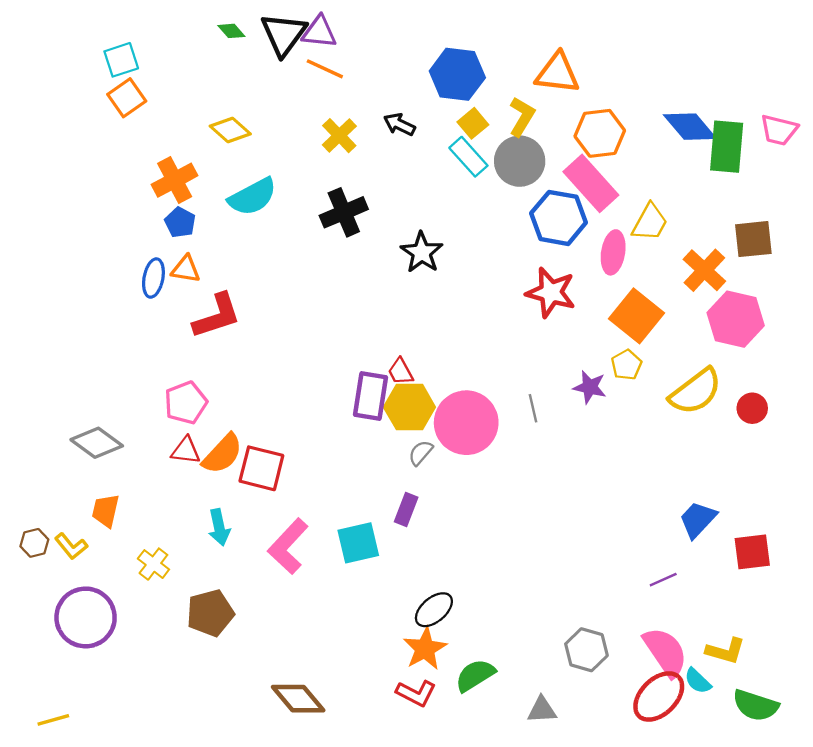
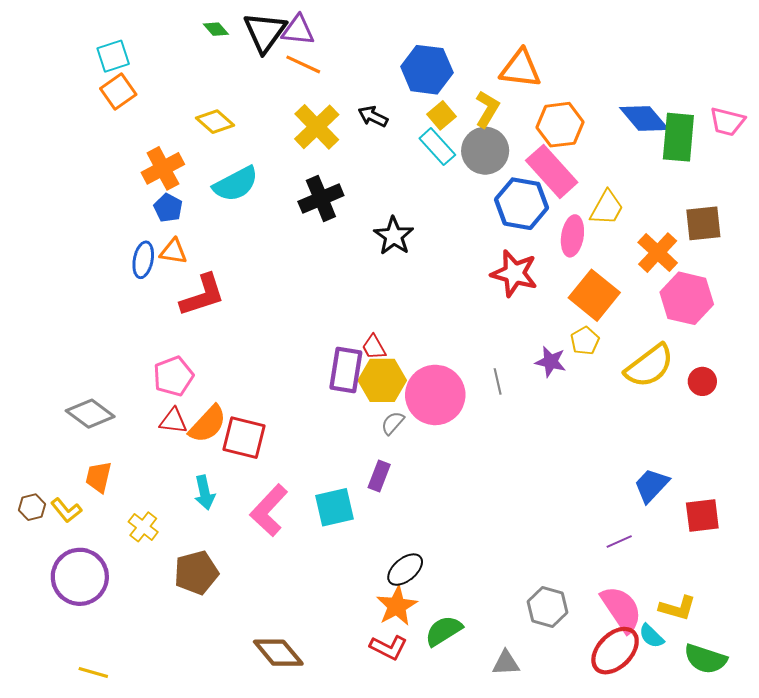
yellow cross: (339, 136) -> (317, 127), size x1.4
yellow line: (53, 720) -> (93, 672), moved, turned 32

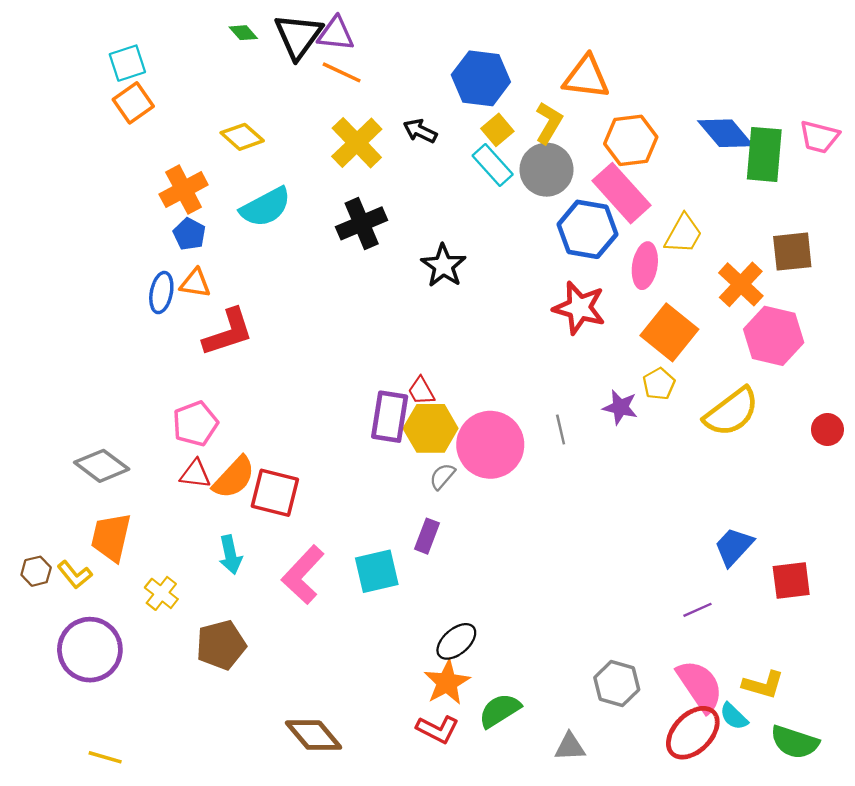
red circle: (702, 381) -> (827, 430), moved
orange trapezoid: (99, 477) -> (111, 537), size x1.4

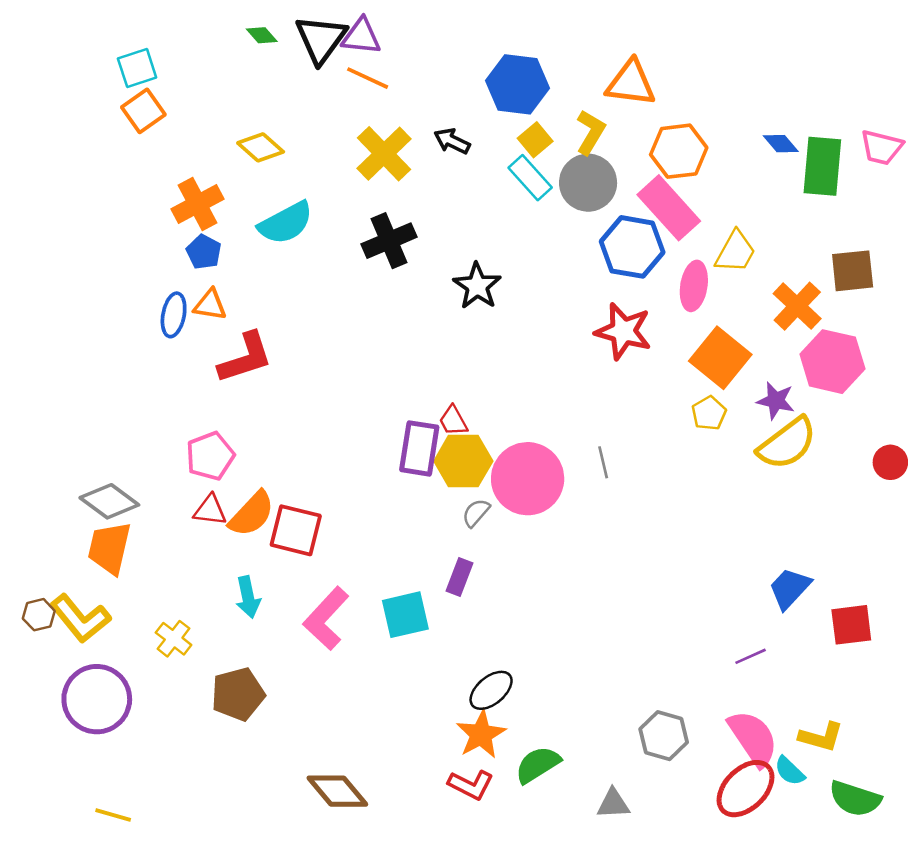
blue diamond: (726, 133) -> (781, 144), size x0.6
purple star: (620, 407) -> (776, 401), moved
orange trapezoid: (111, 537) -> (109, 548), moved
yellow L-shape: (75, 575) -> (80, 619), size x1.6

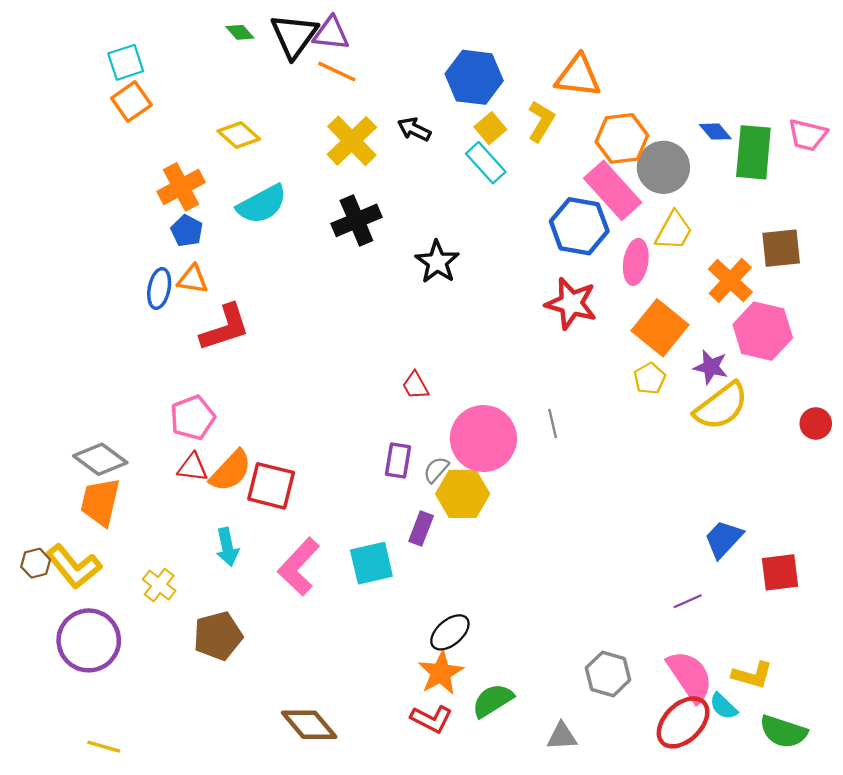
gray circle: (588, 183) -> (663, 167), moved
purple rectangle: (419, 448) -> (398, 460), moved, size x0.7
yellow hexagon: (463, 461) -> (463, 494), moved

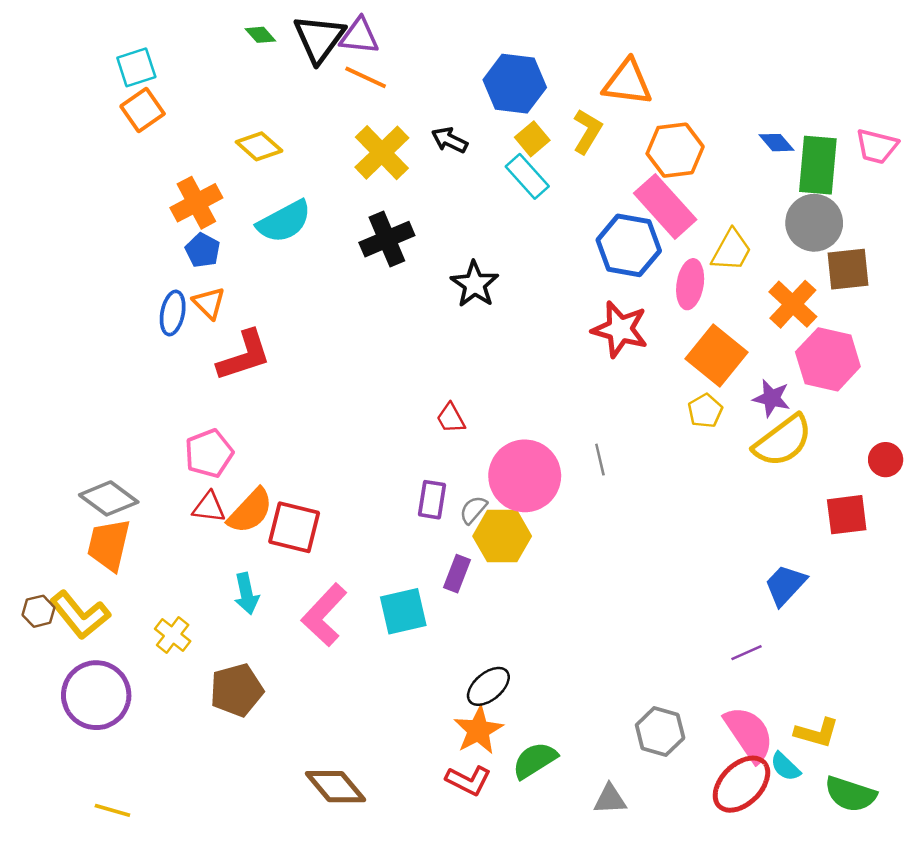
gray circle: (663, 167) -> (814, 223), moved
orange triangle: (193, 279) -> (209, 303), turned 36
red square: (780, 572) -> (847, 515), moved

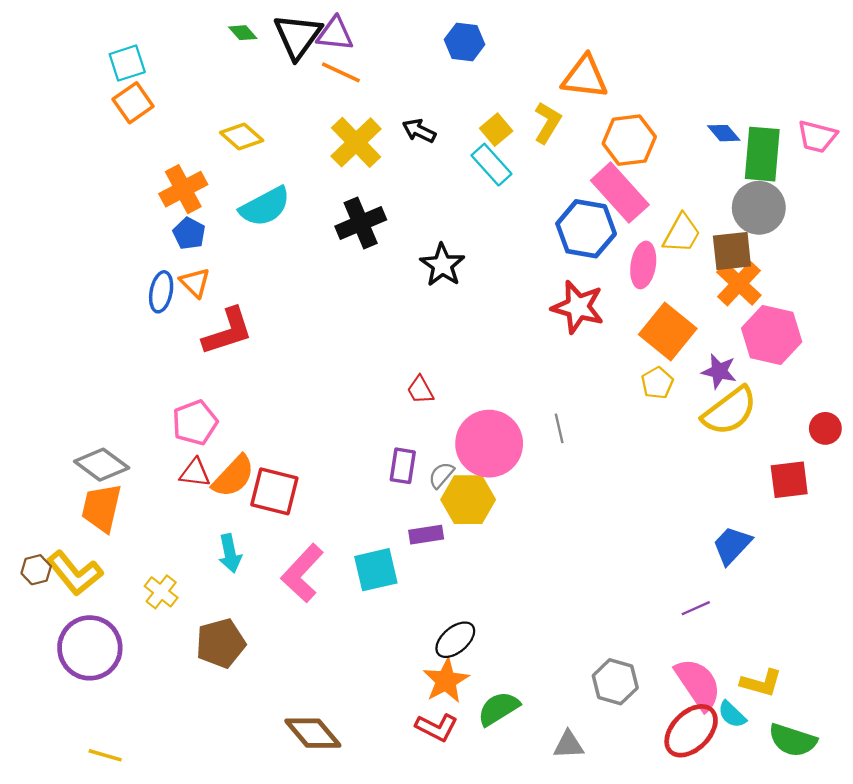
blue hexagon: (515, 84) -> (465, 42), moved, size x0.7
brown square: (848, 269) -> (732, 251), moved
purple rectangle: (457, 574) -> (426, 535), turned 60

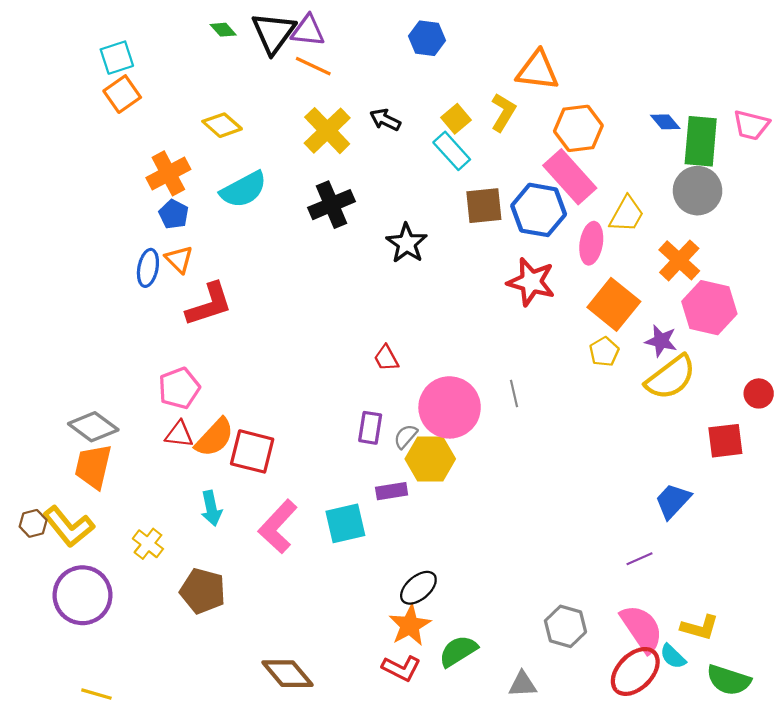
brown square: (732, 251) -> (484, 206), moved
brown pentagon: (221, 643) -> (203, 591), turned 30

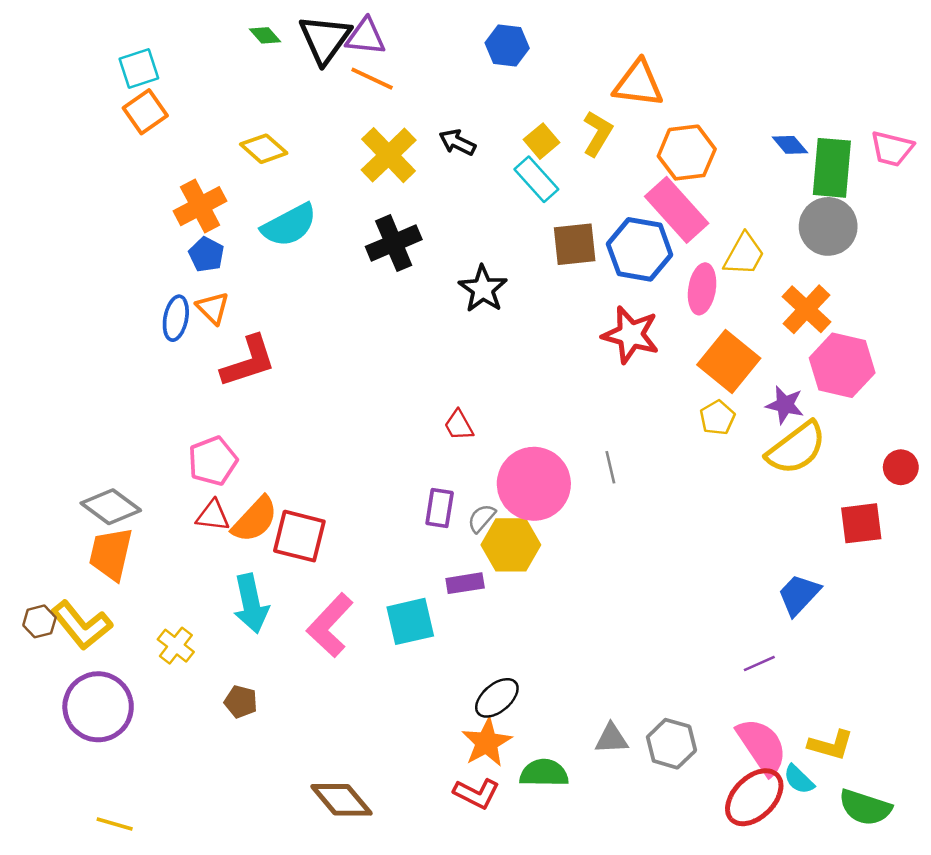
cyan arrow: (211, 508) -> (251, 604), size x1.4
brown pentagon: (203, 591) -> (241, 702), size x0.6
green semicircle: (458, 651) -> (544, 773), turned 33
gray triangle: (523, 684) -> (612, 739), moved

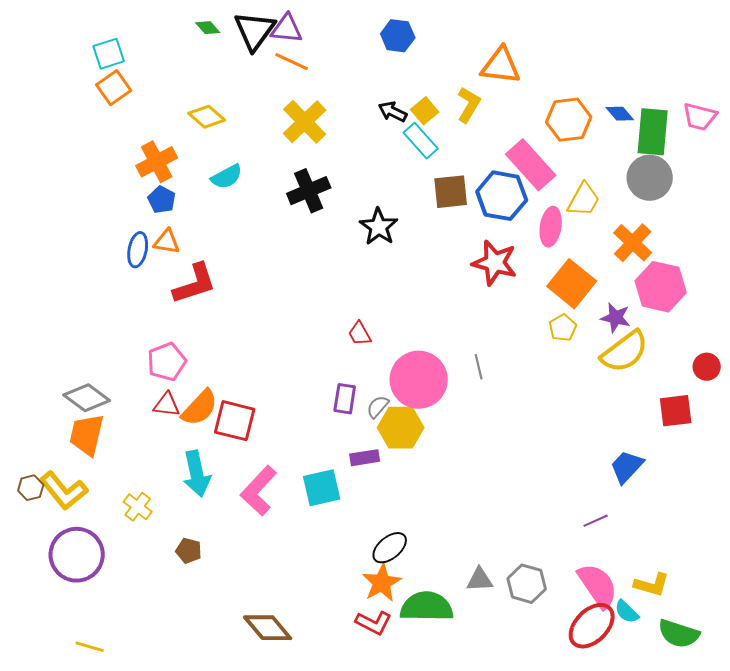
black arrow: (457, 142) -> (393, 112), moved
orange hexagon: (687, 153) -> (569, 120), moved
cyan semicircle: (289, 225) -> (227, 177), size x0.7
orange triangle: (213, 308) -> (167, 242), turned -36
green semicircle: (544, 773) -> (427, 607), size x1.4

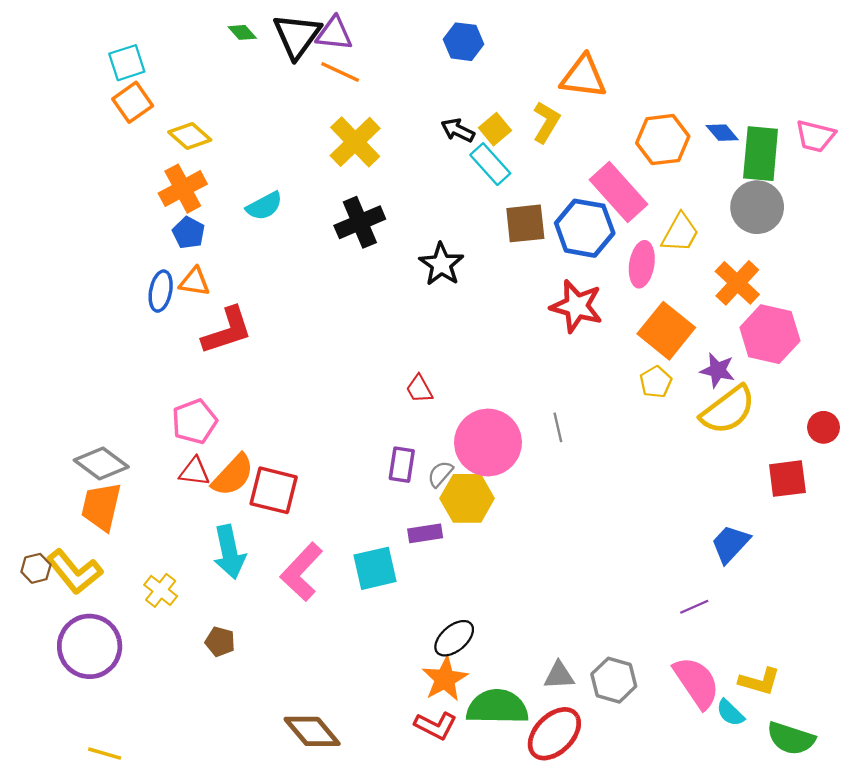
yellow diamond: (207, 117) -> (190, 136), moved
red ellipse: (592, 626) -> (554, 734), moved

